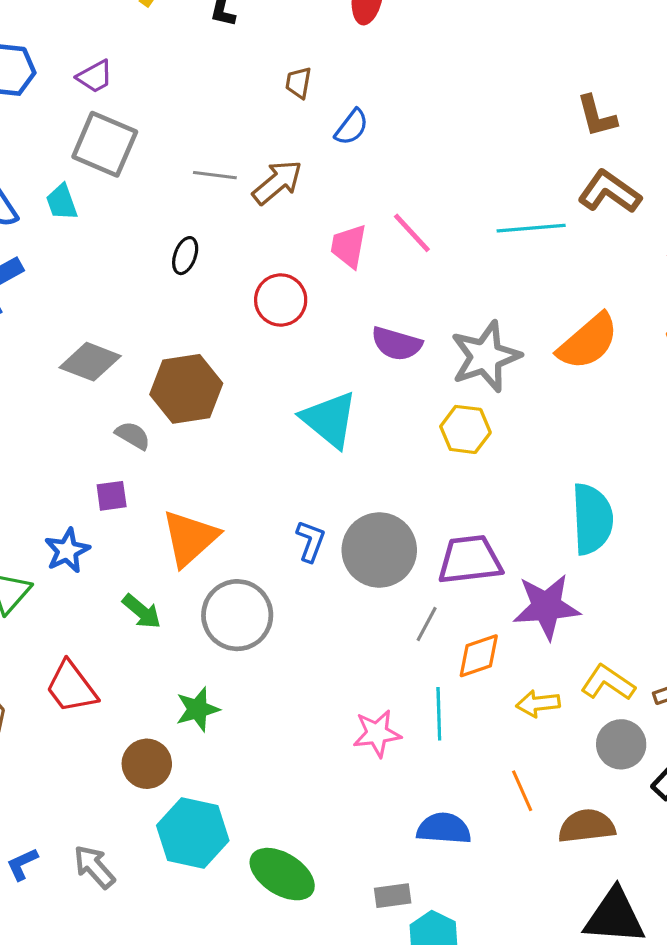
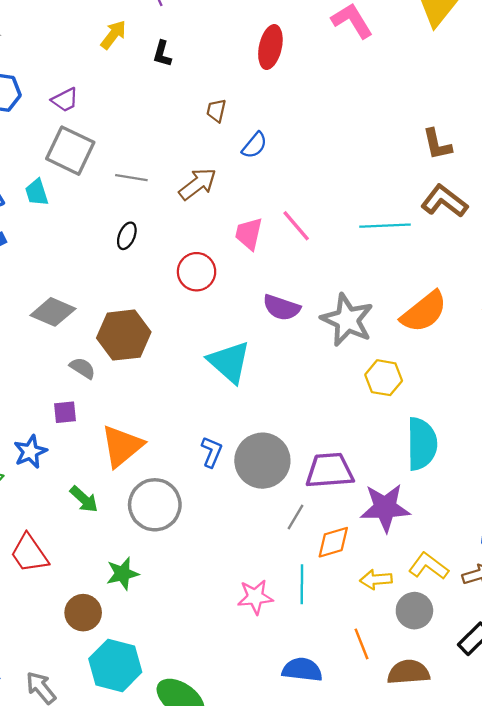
gray line: (215, 175) -> (131, 178), moved
gray star: (485, 356) -> (347, 320), turned -30
yellow hexagon: (465, 429) -> (384, 378), moved
gray circle: (621, 744) -> (414, 611), moved

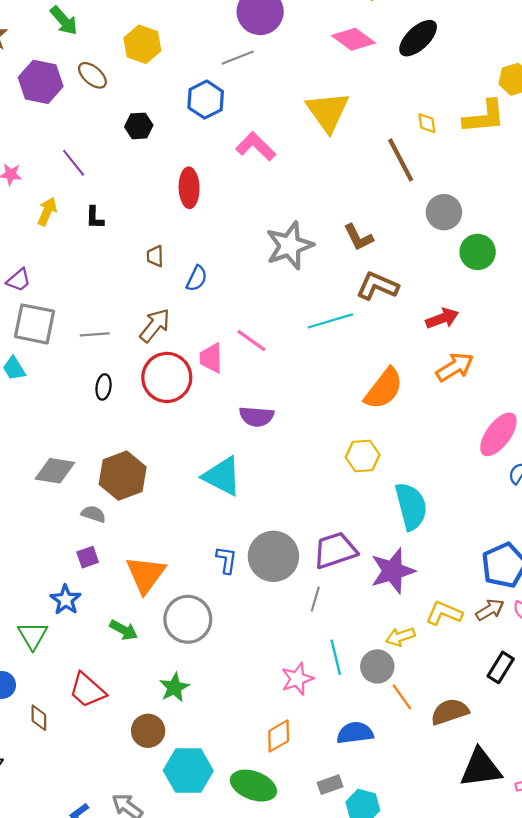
red circle: (197, 272) -> (167, 377), moved, size x1.4
gray star: (347, 320) -> (290, 246), moved, turned -30
orange diamond: (333, 542) -> (279, 736), moved
gray circle: (414, 611) -> (377, 666), moved

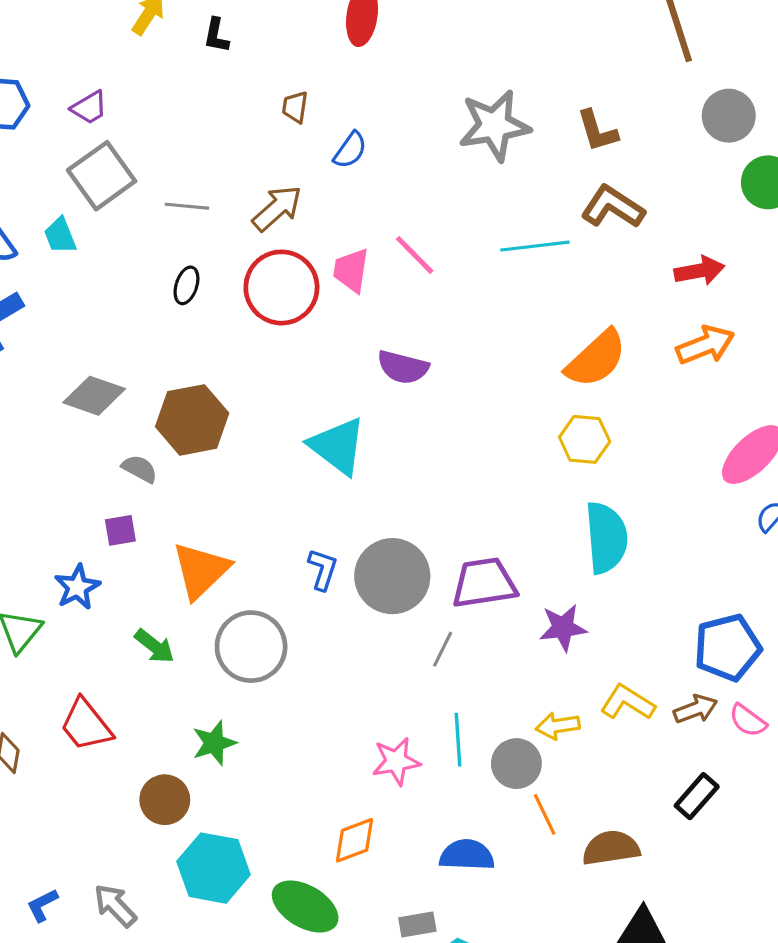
gray square: (35, 324) -> (102, 176), turned 33
yellow hexagon: (363, 456) -> (585, 439), moved
purple star: (393, 571) -> (563, 628), size x0.7

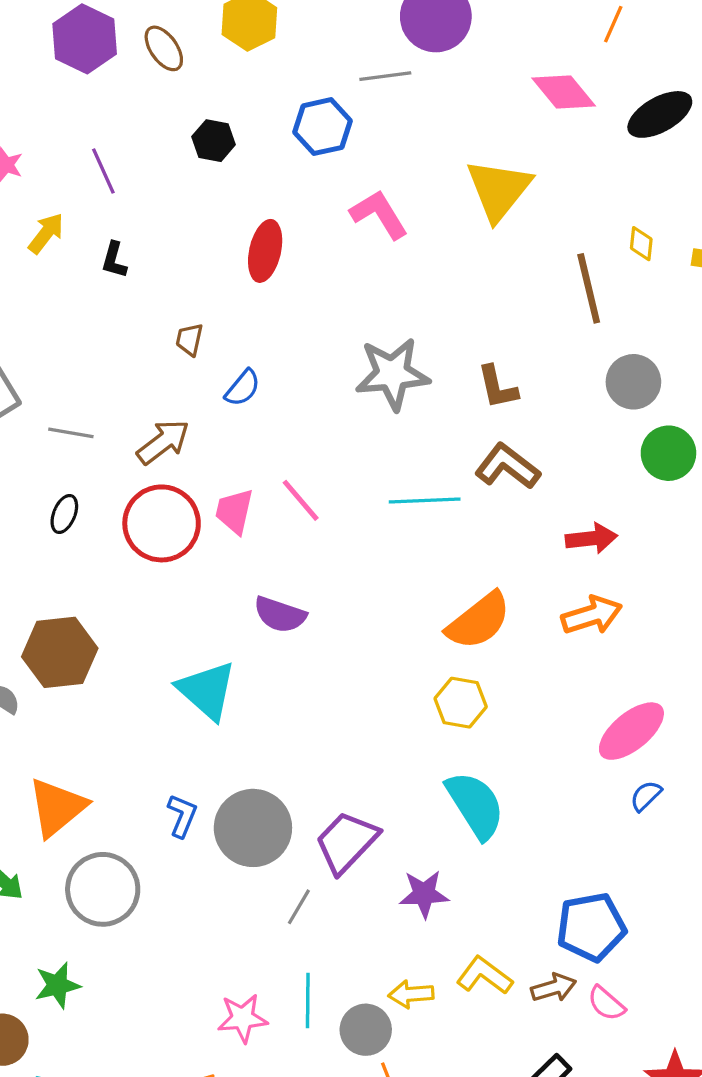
cyan semicircle: (606, 538) -> (475, 805), turned -32
purple trapezoid: (484, 583) -> (347, 842), turned -42

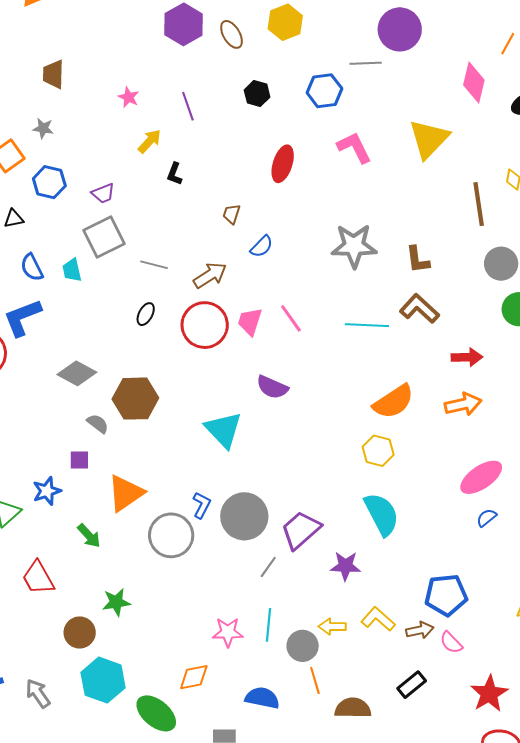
pink diamond: (564, 92) -> (474, 83), turned 48
black L-shape: (114, 260) -> (174, 174), moved
gray circle: (103, 889) -> (171, 535), moved

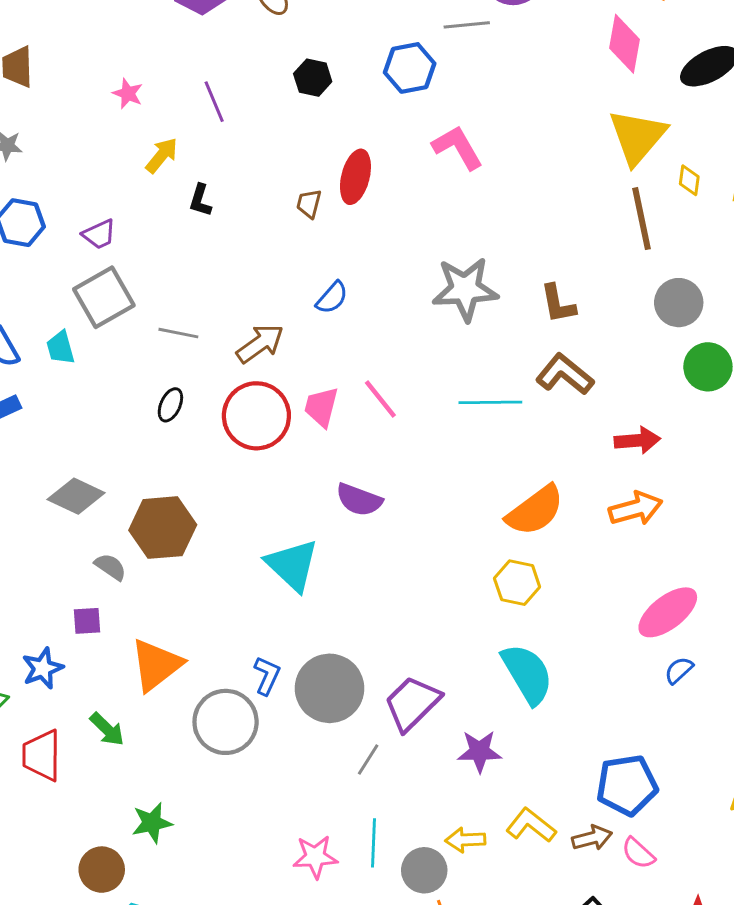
yellow triangle: (429, 139) -> (637, 137), moved
brown trapezoid: (232, 214) -> (309, 204), moved
red trapezoid: (38, 578) -> (42, 755), moved, turned 33

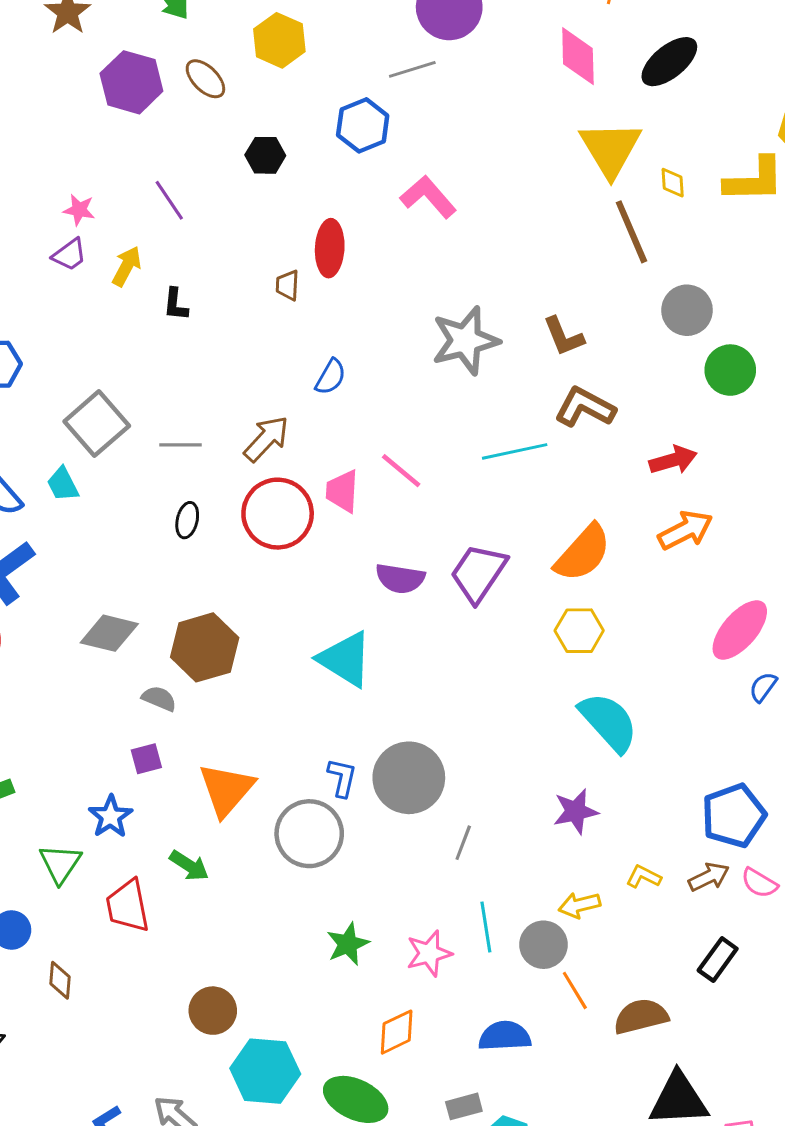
purple trapezoid: (99, 234) -> (70, 255), moved
purple trapezoid: (412, 703) -> (478, 573), moved
green star: (152, 823) -> (348, 944), moved
yellow L-shape: (531, 825) -> (644, 877), size x0.7

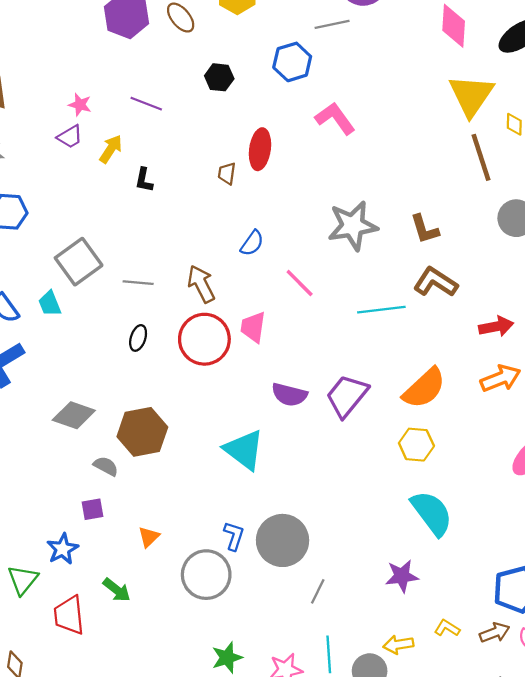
purple line: (169, 200) -> (146, 104), turned -40
brown arrow: (266, 439) -> (201, 284), turned -75
pink line: (401, 471) -> (300, 283), moved
orange triangle: (226, 790) -> (149, 537), size x0.5

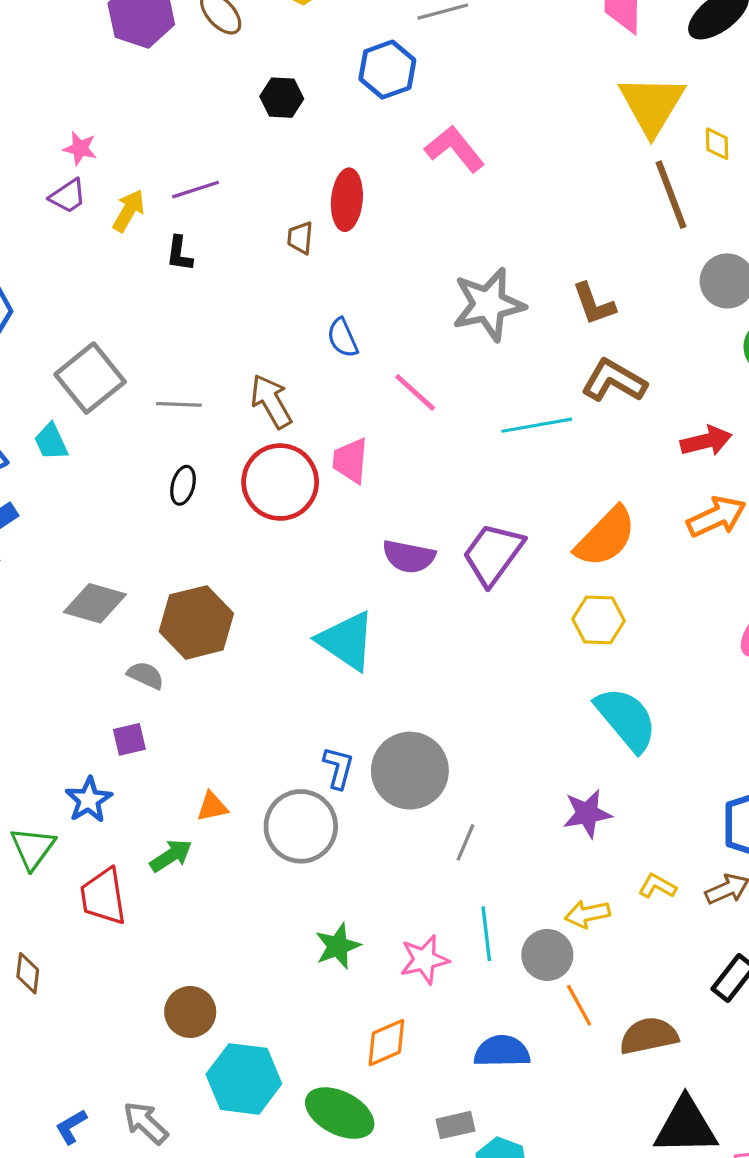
purple line: (146, 104) -> (196, 190), moved, turned -36
blue semicircle: (252, 243) -> (343, 338), turned 124
orange triangle: (149, 537) -> (212, 807), moved, turned 35
green arrow: (117, 590) -> (171, 856), turned -68

